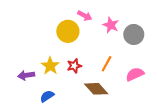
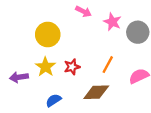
yellow circle: (68, 31) -> (48, 35), moved
brown diamond: (96, 89) -> (96, 92), turned -50
blue semicircle: (47, 96) -> (53, 100), moved

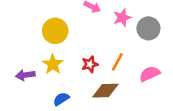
pink star: (112, 22) -> (122, 18), turned 30
red star: (72, 67) -> (90, 64), moved

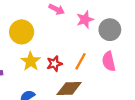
yellow star: (53, 64) -> (31, 61), moved
pink semicircle: (150, 74) -> (109, 61), moved, turned -78

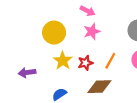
pink star: (85, 19) -> (92, 31), moved

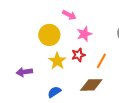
pink arrow: (88, 11) -> (69, 15), moved
red star: (85, 63) -> (78, 55), moved

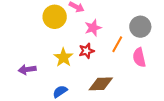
yellow circle: (49, 35) -> (55, 17), moved
orange line: (101, 61) -> (117, 44), moved

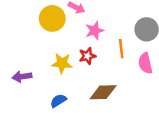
orange line: (117, 44) -> (121, 49), turned -35
yellow star: (63, 57) -> (62, 63), turned -30

